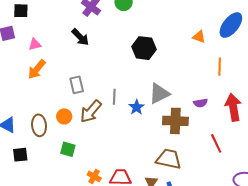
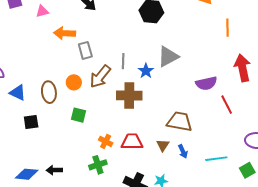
orange arrow: (37, 69) -> (65, 33), moved, turned 55
purple semicircle: (201, 103) -> (206, 83), moved, size x1.5
brown cross: (175, 121) -> (129, 96), moved

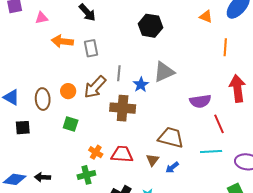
gray rectangle: (85, 50) -> (91, 48), moved
blue arrow: (183, 151) -> (172, 168), turned 72
cyan line: (216, 159) -> (211, 152), moved

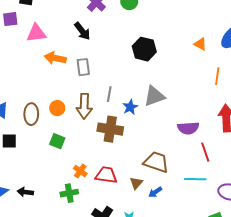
pink triangle: (42, 18) -> (36, 33), size x1.5
brown arrow: (95, 87) -> (84, 106), turned -45

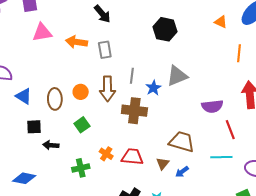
pink triangle: (36, 33) -> (42, 32), moved
green square: (57, 141) -> (82, 125), turned 35
black arrow: (25, 192) -> (51, 145), moved
green cross: (69, 193) -> (81, 168), moved

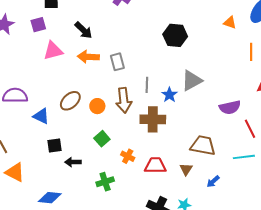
black arrow: (102, 14) -> (84, 30), moved
brown ellipse: (55, 99) -> (70, 101), moved, turned 55
orange cross: (106, 154) -> (128, 156), moved
blue arrow: (182, 172) -> (213, 181), moved

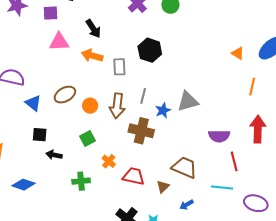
black hexagon: (175, 35) -> (150, 50), moved

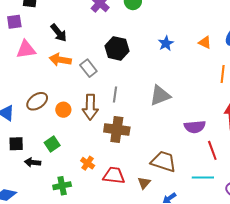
gray rectangle: (119, 67) -> (88, 68), turned -30
blue star: (163, 110) -> (166, 43), moved
green square: (87, 138) -> (52, 144), moved

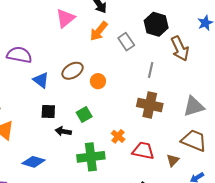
pink triangle: (26, 50) -> (65, 18), turned -35
orange arrow: (60, 60) -> (99, 31), turned -65
gray triangle: (160, 95) -> (194, 106), moved
brown arrow: (90, 107) -> (180, 49), moved, turned -30
green cross: (62, 186) -> (91, 157), size x1.5

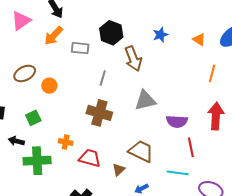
gray rectangle: (126, 42) -> (80, 48), turned -54
gray triangle: (194, 106) -> (145, 100), moved
black arrow: (63, 131) -> (16, 141), moved
orange cross: (118, 136) -> (66, 142), turned -32

